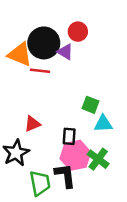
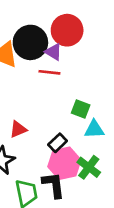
red circle: (78, 32) -> (67, 30), size x1.5
red line: (40, 71) -> (49, 72), moved
black rectangle: (69, 136) -> (58, 143), turned 42

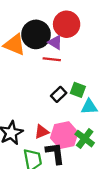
red triangle: (18, 129) -> (42, 132), moved
black rectangle: (58, 143) -> (59, 94), moved

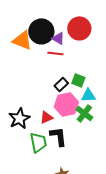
red circle: (67, 24) -> (79, 28), moved
pink hexagon: (64, 135) -> (66, 104), moved
green cross: (85, 139) -> (84, 113), moved

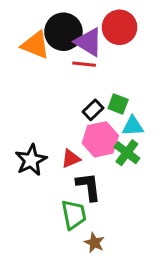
purple triangle: (58, 38) -> (89, 42), size x1.5
green trapezoid: (38, 142) -> (74, 215), moved

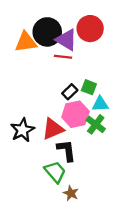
orange triangle: (35, 45) -> (26, 42), turned -30
red triangle: (71, 159) -> (53, 129), size x1.5
green trapezoid: (74, 215) -> (55, 172), turned -30

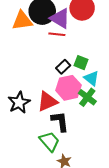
cyan triangle: (100, 104) -> (92, 78), turned 42

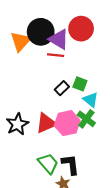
orange triangle: (22, 21) -> (21, 41), turned -40
pink hexagon: (68, 88) -> (67, 123), moved
black L-shape: (60, 121) -> (70, 165), moved

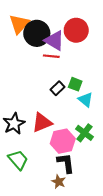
orange triangle: (21, 41) -> (19, 24), moved
green cross: (86, 119) -> (84, 133), moved
pink hexagon: (67, 123) -> (63, 141), moved
green trapezoid: (48, 163) -> (18, 160), moved

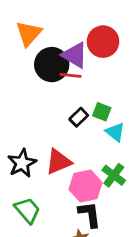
black circle: (37, 33) -> (52, 65), moved

